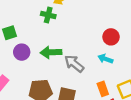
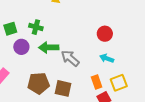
green cross: (48, 15) -> (36, 27), moved
cyan arrow: (105, 59) -> (107, 58), moved

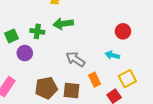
red circle: (105, 34) -> (123, 31), moved
green arrow: (49, 47) -> (63, 24), moved
orange rectangle: (97, 82) -> (95, 80), moved

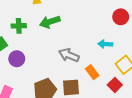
green cross: (37, 31) -> (19, 26), moved
red circle: (123, 31) -> (121, 17), moved

